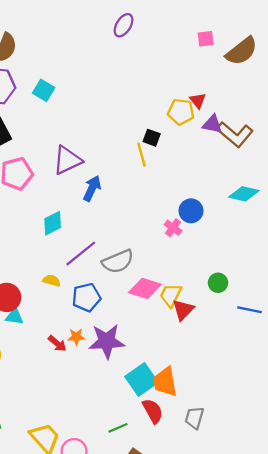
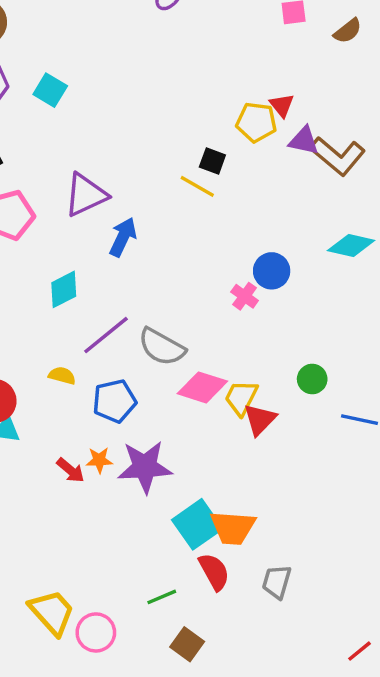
brown semicircle: (242, 51) -> (348, 31), size x0.6
yellow line: (142, 155) -> (197, 186), turned -45
gray semicircle: (118, 261) -> (162, 347), turned 52
orange trapezoid: (165, 382) -> (233, 528), turned -76

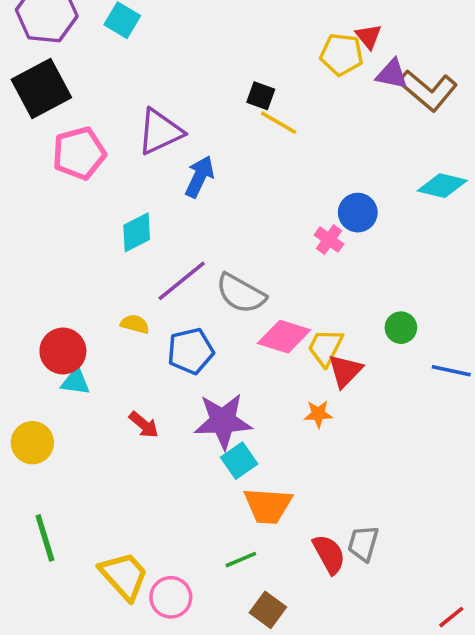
black square: (212, 161) -> (261, 96), moved
orange star: (99, 460) -> (318, 414), moved
cyan square: (197, 524) -> (239, 461), moved, size x0.7
orange trapezoid: (233, 528) -> (268, 506), moved
red semicircle: (214, 572) -> (329, 554), moved

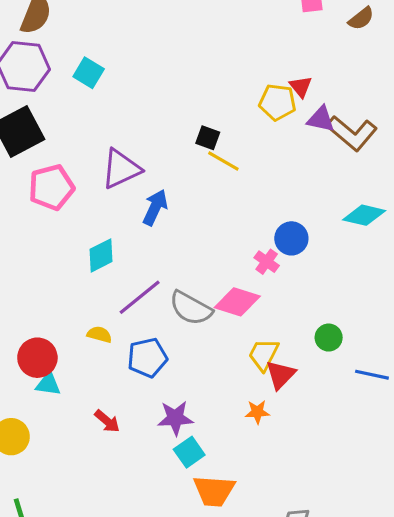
pink diamond: (284, 337) -> (237, 302), moved
purple star: (223, 421) -> (175, 418), size x0.7

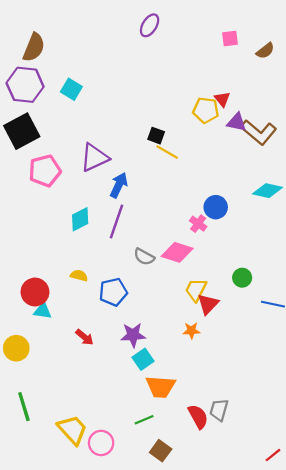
purple line: (140, 297) -> (117, 221), moved, turned -32
gray semicircle: (191, 308) -> (144, 257), size x0.7

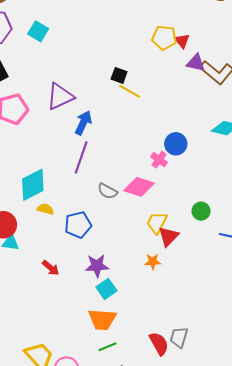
yellow pentagon: (206, 110) -> (164, 38), moved
cyan diamond: (80, 219) -> (33, 185), moved, size x1.4
orange trapezoid: (161, 387) -> (102, 319), moved

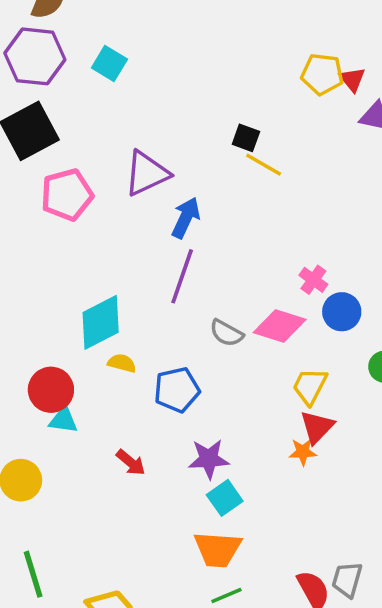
blue circle: (176, 144) -> (342, 312), moved
red triangle: (168, 236) -> (317, 427), moved

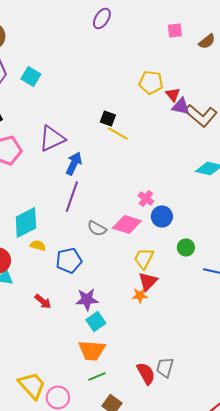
red triangle: (352, 79) -> (173, 94), moved

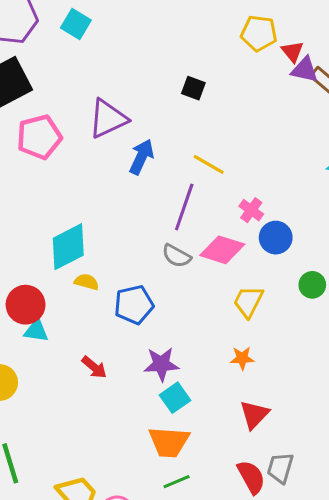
yellow line: (118, 133) -> (209, 164), moved
purple line: (72, 196) -> (184, 207), moved
red triangle: (148, 281) -> (254, 415), moved

